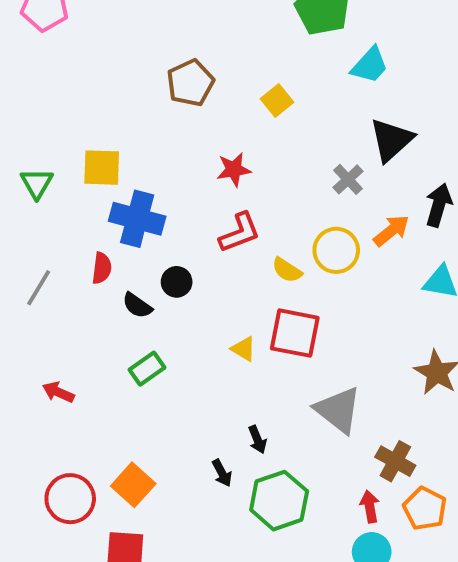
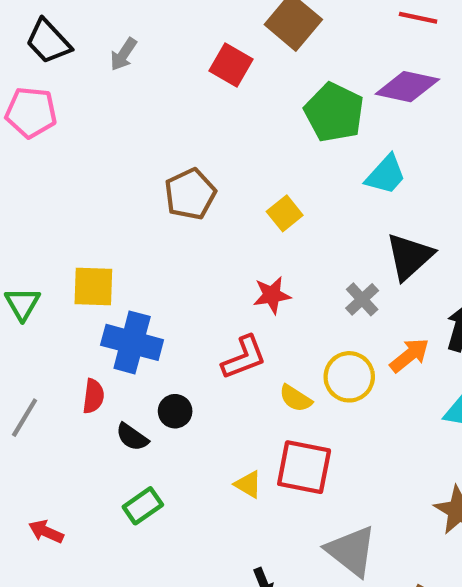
red star: (234, 170) -> (272, 295), moved

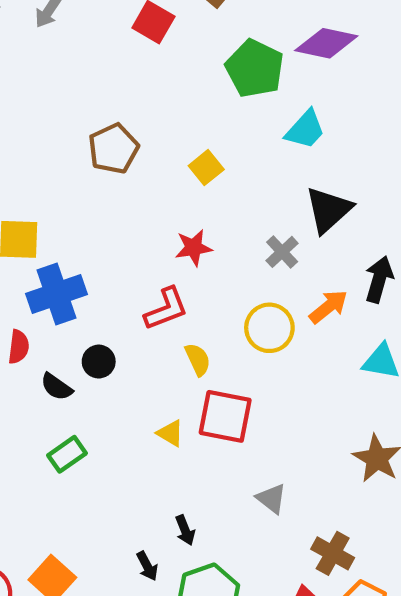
blue cross: (132, 342) -> (56, 294), turned -34
yellow semicircle: (295, 398) -> (198, 359), moved, turned -148
gray triangle: (351, 551) -> (272, 499), size x0.6

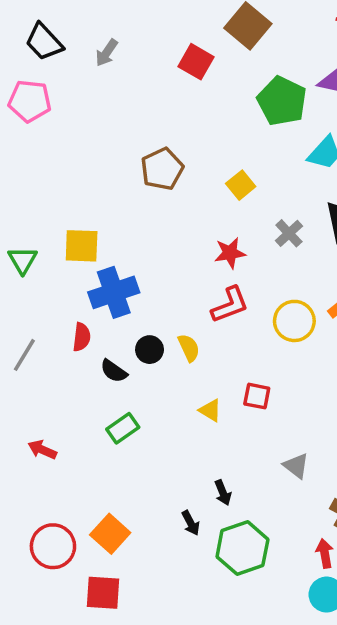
gray cross: (282, 252) -> (289, 233), moved
red L-shape: (166, 309) -> (230, 305), moved
yellow semicircle: (198, 359) -> (189, 348), moved
red square: (225, 416) -> (257, 396), size x0.6

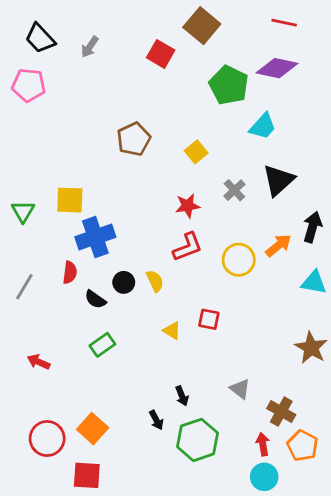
gray triangle: (296, 466) -> (240, 389), moved

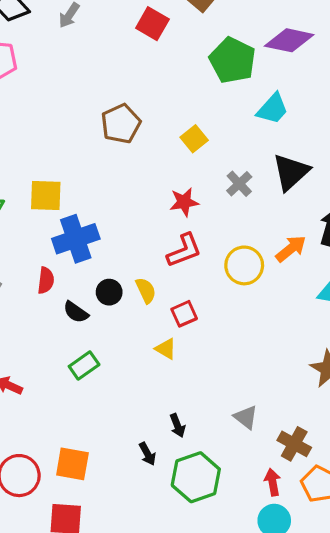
red square: (209, 319) -> (184, 314), moved, turned -35
orange square: (93, 429) -> (72, 464), turned -32

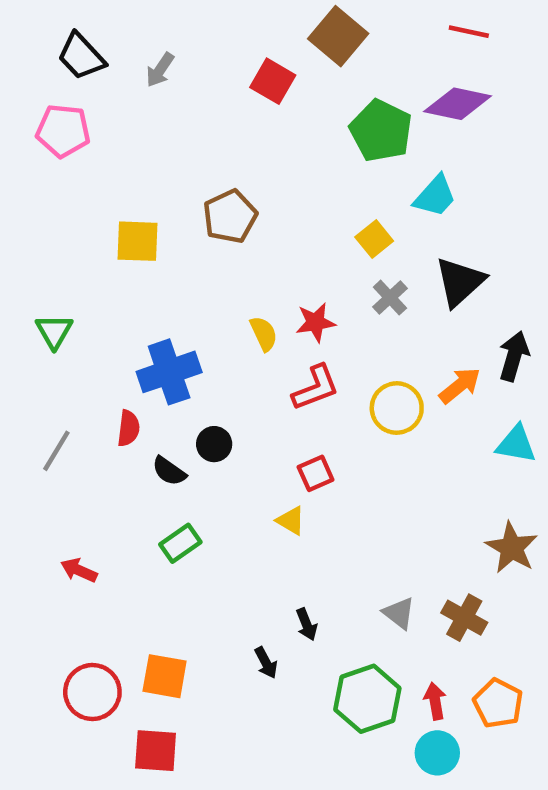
yellow square: (194, 139) -> (374, 239), moved
yellow square: (46, 195) -> (137, 241), moved
yellow semicircle: (146, 290) -> (264, 334), moved
brown cross: (294, 444) -> (464, 618), moved
green hexagon: (196, 477) -> (367, 699), moved

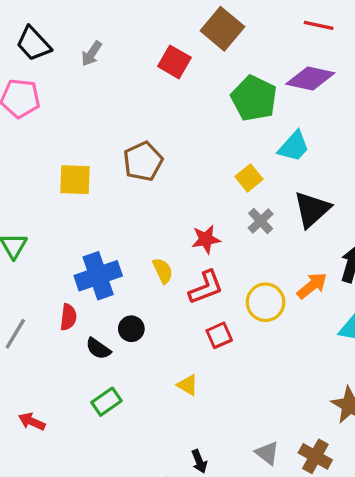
yellow semicircle: (264, 334) -> (163, 271), moved
red square: (316, 473) -> (219, 335), moved

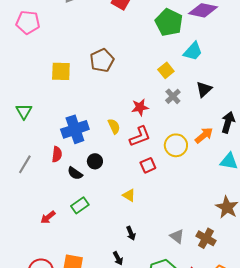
black triangle: (312, 209) -> (204, 89), size x0.7
red arrow: (32, 422) -> (48, 217), moved, turned -63
black arrow: (199, 461) -> (131, 233), moved

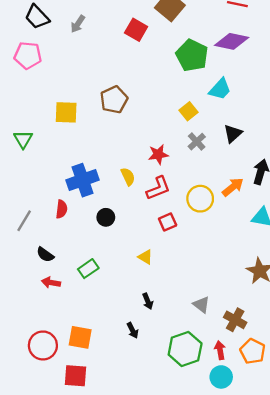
green triangle: (24, 111) -> (23, 139), moved
black semicircle: (75, 173) -> (45, 255), moved
red arrow: (48, 217) -> (51, 283), turned 49
brown cross: (206, 238) -> (235, 320), moved

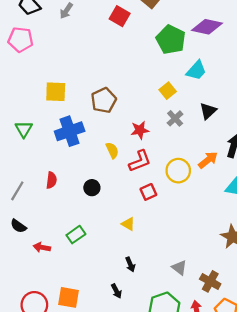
brown pentagon: (114, 100) -> (104, 100), moved
green triangle: (23, 139) -> (24, 129), moved
blue cross: (83, 180) -> (70, 131), moved
black semicircle: (45, 255) -> (18, 226), moved

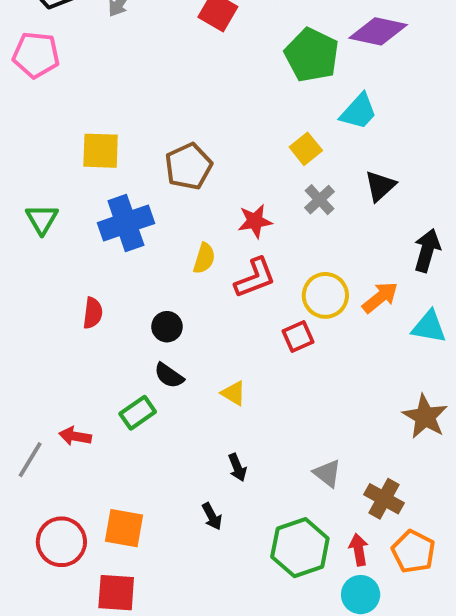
yellow semicircle: (112, 150) -> (204, 258), turned 42
orange arrow: (208, 160) -> (380, 297), moved
gray line: (17, 191) -> (30, 460), moved
red square: (148, 192) -> (298, 336), moved
black semicircle: (18, 226) -> (169, 376), moved

